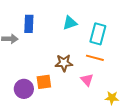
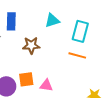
brown star: (64, 63) -> (31, 45), moved
pink triangle: (87, 80) -> (46, 85), moved, turned -40

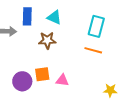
cyan triangle: (52, 20) -> (54, 17), moved, turned 42

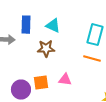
pink triangle: (62, 80) -> (65, 80), moved

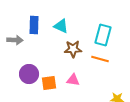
brown star: (46, 49) -> (73, 49), moved
purple circle: (21, 90) -> (29, 74), moved

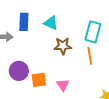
orange line: (100, 59) -> (90, 56), turned 66
pink triangle: (73, 80) -> (63, 85), moved, turned 48

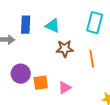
cyan rectangle: (93, 32) -> (95, 23), moved
pink triangle: (63, 85) -> (65, 88), turned 32

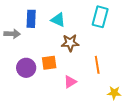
orange line: (92, 59) -> (97, 65), moved
orange square: (41, 83) -> (49, 63), moved

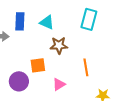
purple circle: (26, 68) -> (19, 81), moved

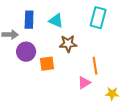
purple circle: (19, 81) -> (26, 52), moved
pink triangle: (59, 84) -> (84, 83), moved

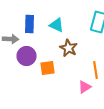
brown star: (68, 44) -> (69, 48), turned 30

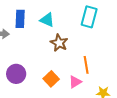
purple circle: (27, 56) -> (16, 74), moved
orange square: (48, 68) -> (51, 79), moved, turned -35

